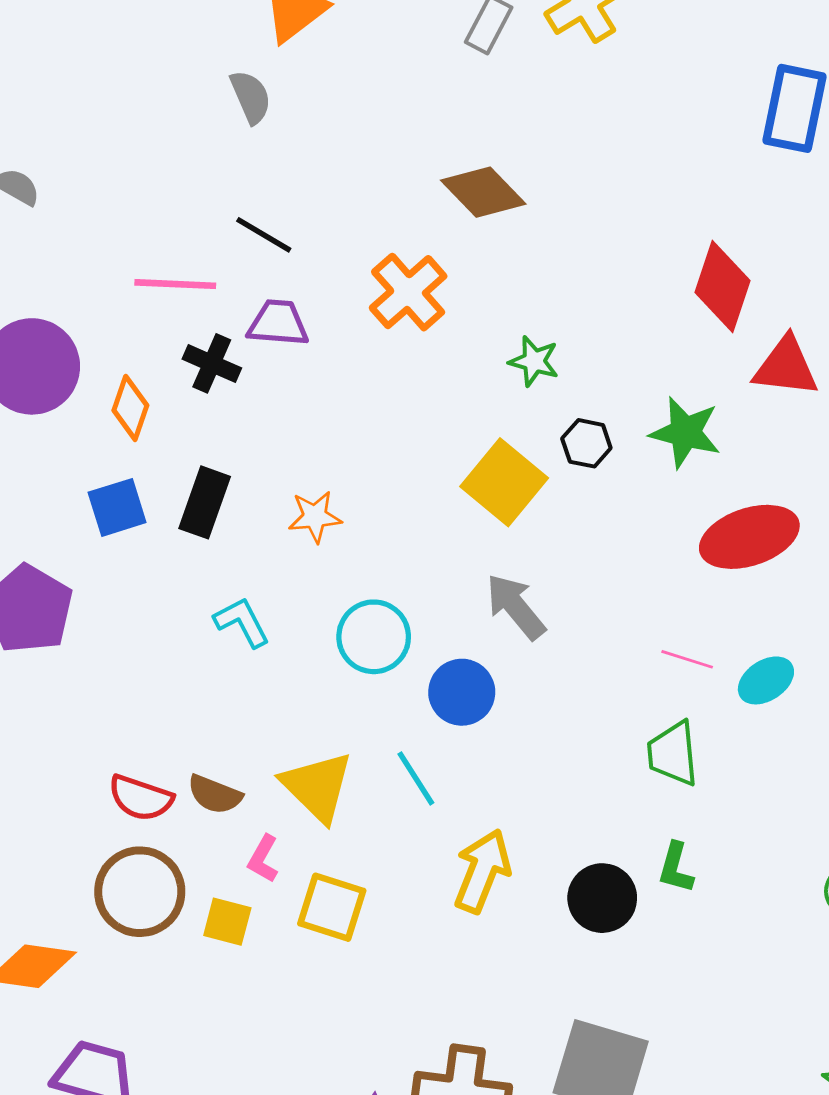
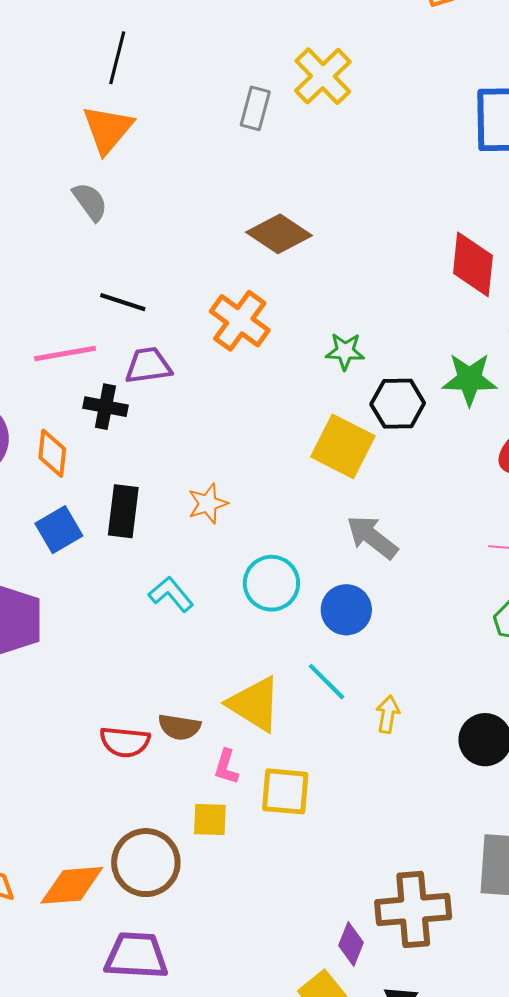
black hexagon: (586, 443) -> (398, 404), size x1.4
yellow arrow: (482, 871) -> (388, 714), moved, size x0.6
brown circle: (140, 892) -> (146, 863), moved

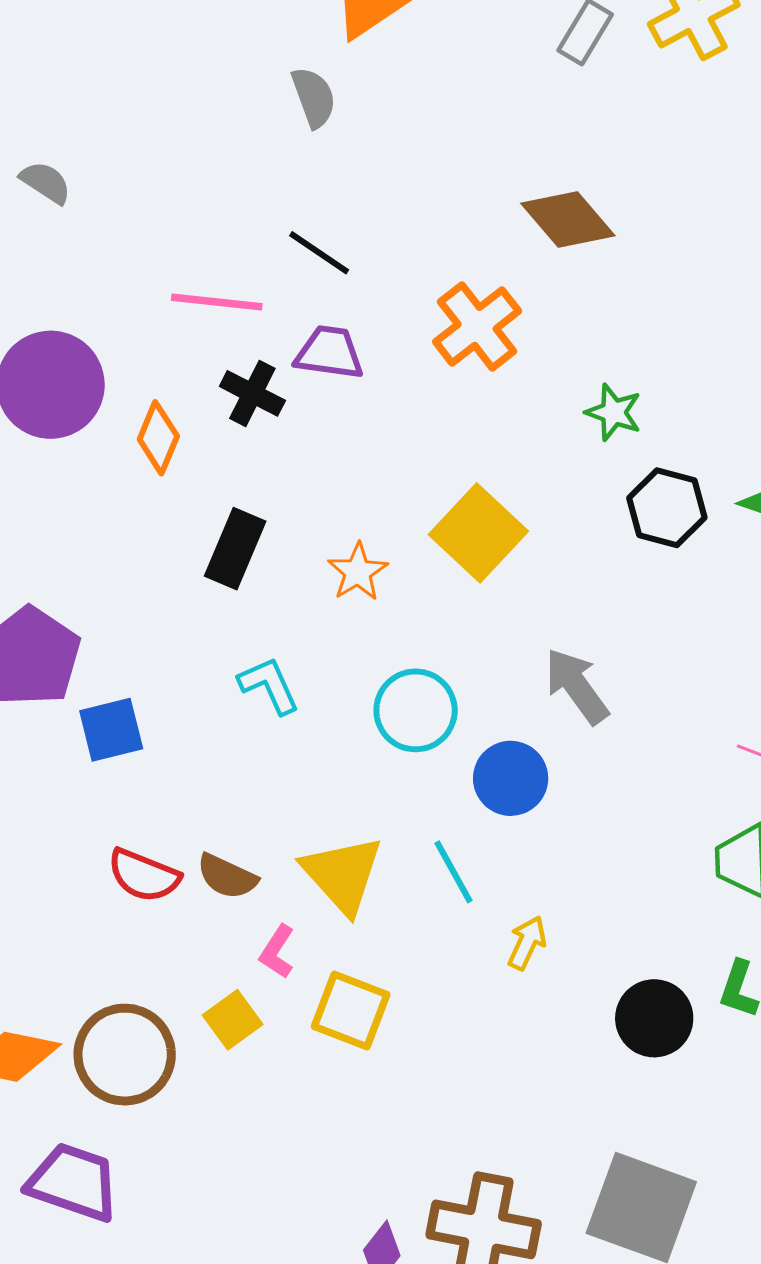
yellow square: (343, 446) -> (478, 533), moved
orange star: (208, 504) -> (358, 572), turned -30
blue square: (59, 530) -> (111, 730), moved
yellow square: (210, 820) -> (233, 1020), turned 36

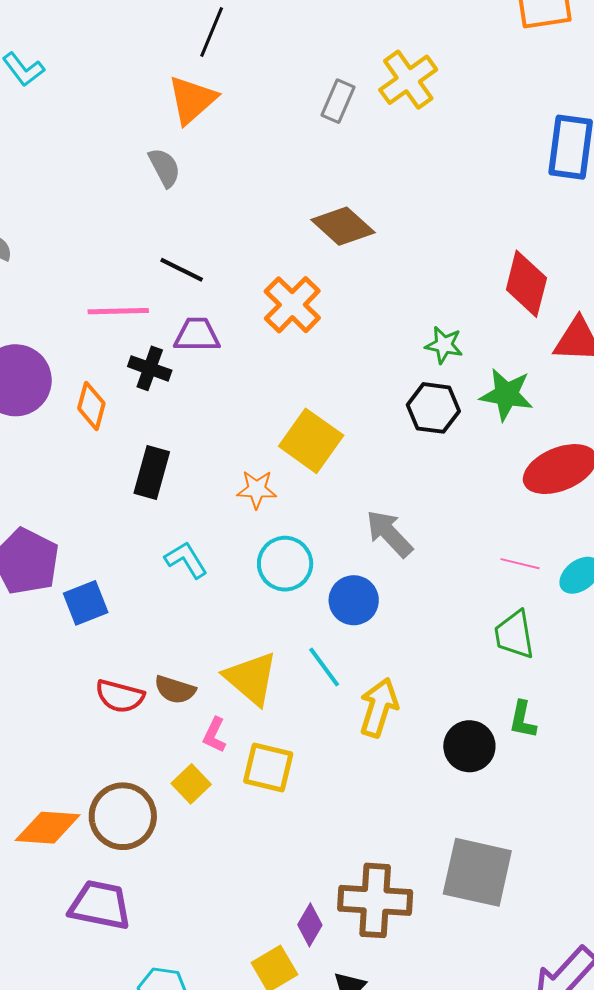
green star: (614, 412) -> (444, 345), moved
orange star: (358, 572) -> (257, 489), moved, turned -30
yellow arrow: (527, 943) -> (379, 707), size x1.6

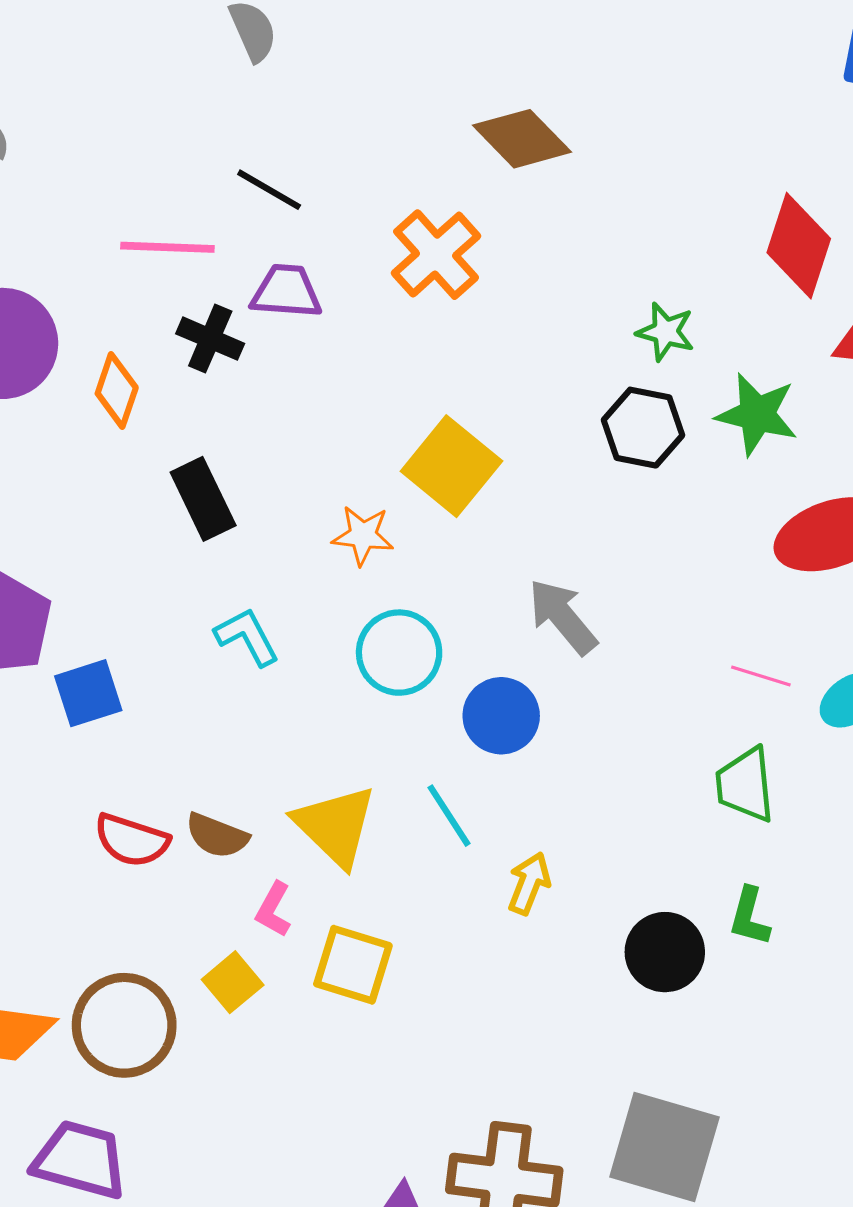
black rectangle: (152, 472) -> (203, 499), turned -45
yellow arrow: (379, 707) -> (529, 883), size x0.7

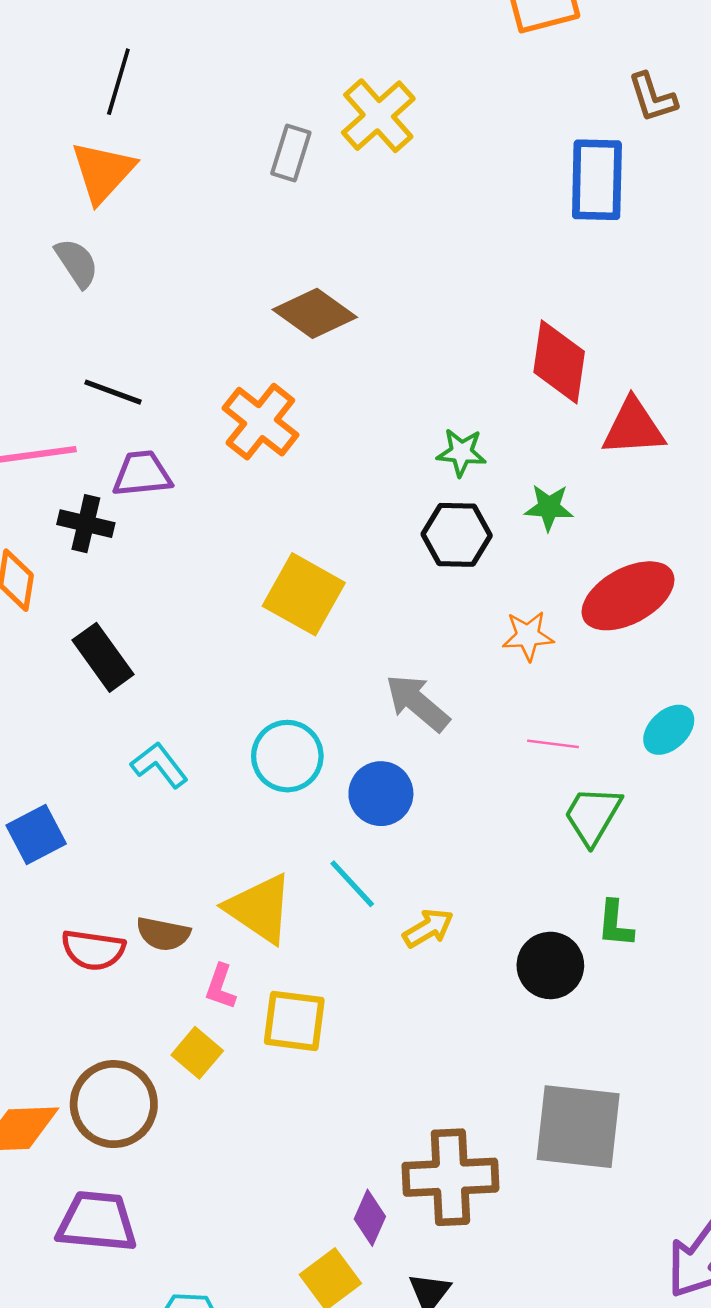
green star: (757, 414) -> (549, 507), size x0.7
orange star: (363, 535) -> (528, 636), moved
pink line: (761, 676) -> (553, 744), moved
green trapezoid: (745, 785) -> (593, 815), turned 46
yellow arrow: (529, 883) -> (428, 928), turned 48

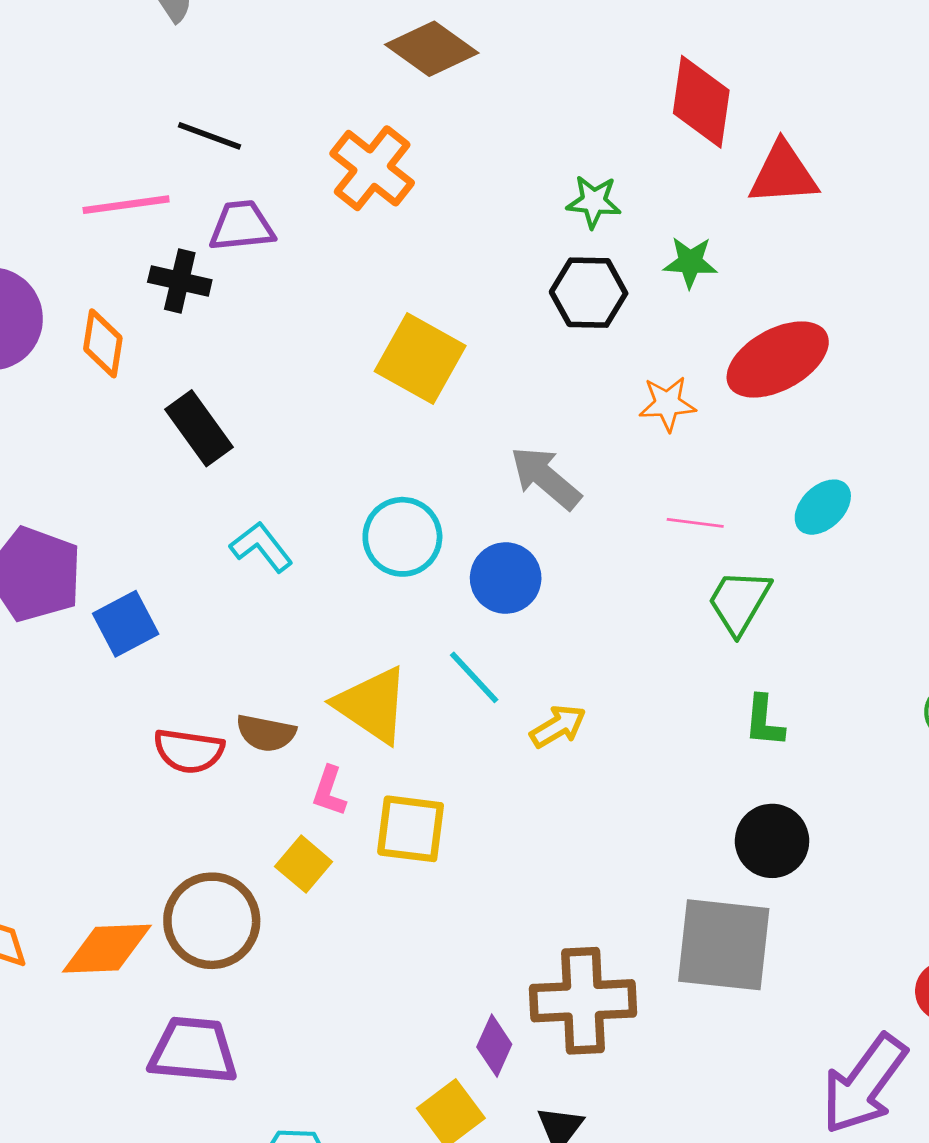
black circle: (550, 965) -> (772, 841), moved

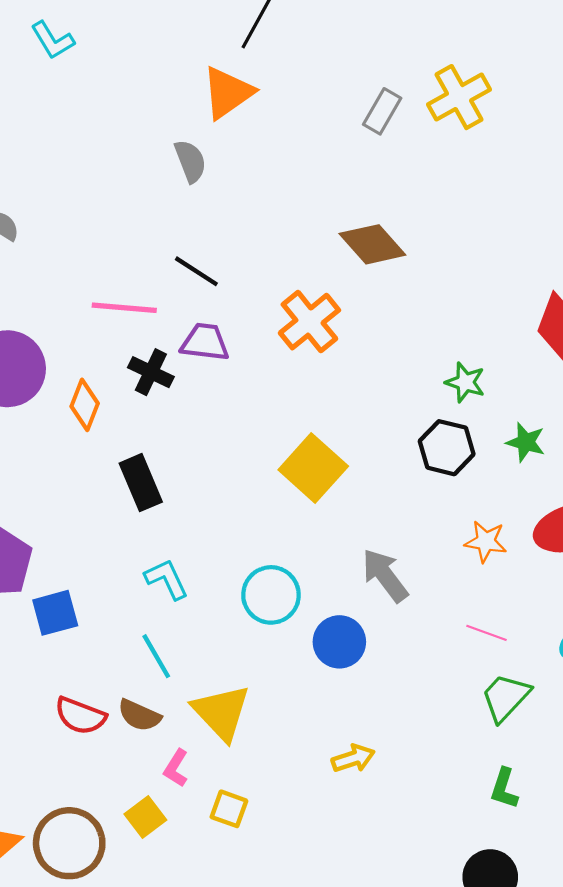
cyan line: (474, 677) -> (156, 656), moved
yellow square: (411, 829) -> (229, 809), size x0.7

